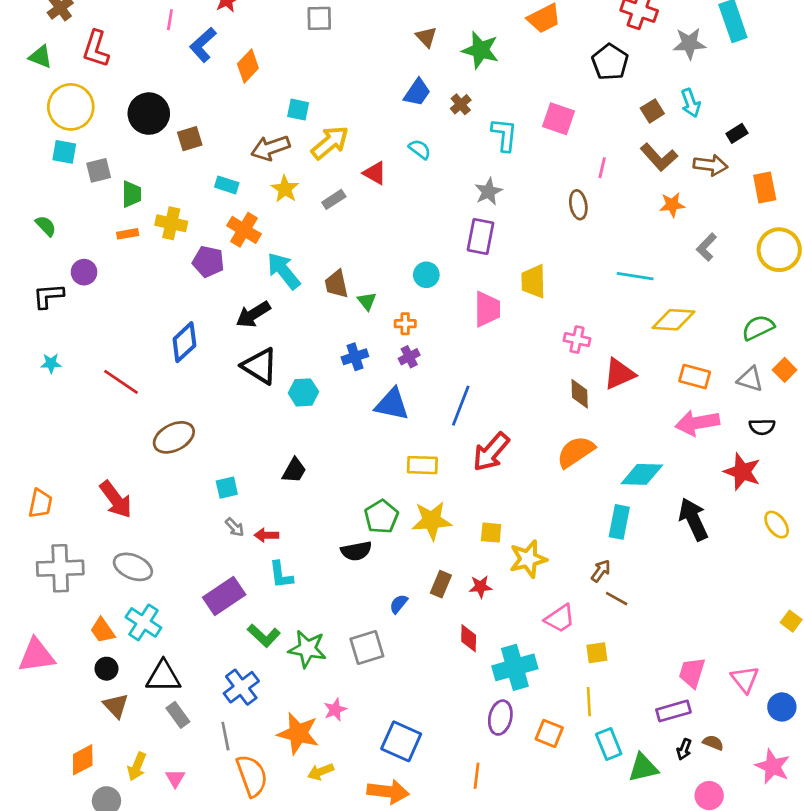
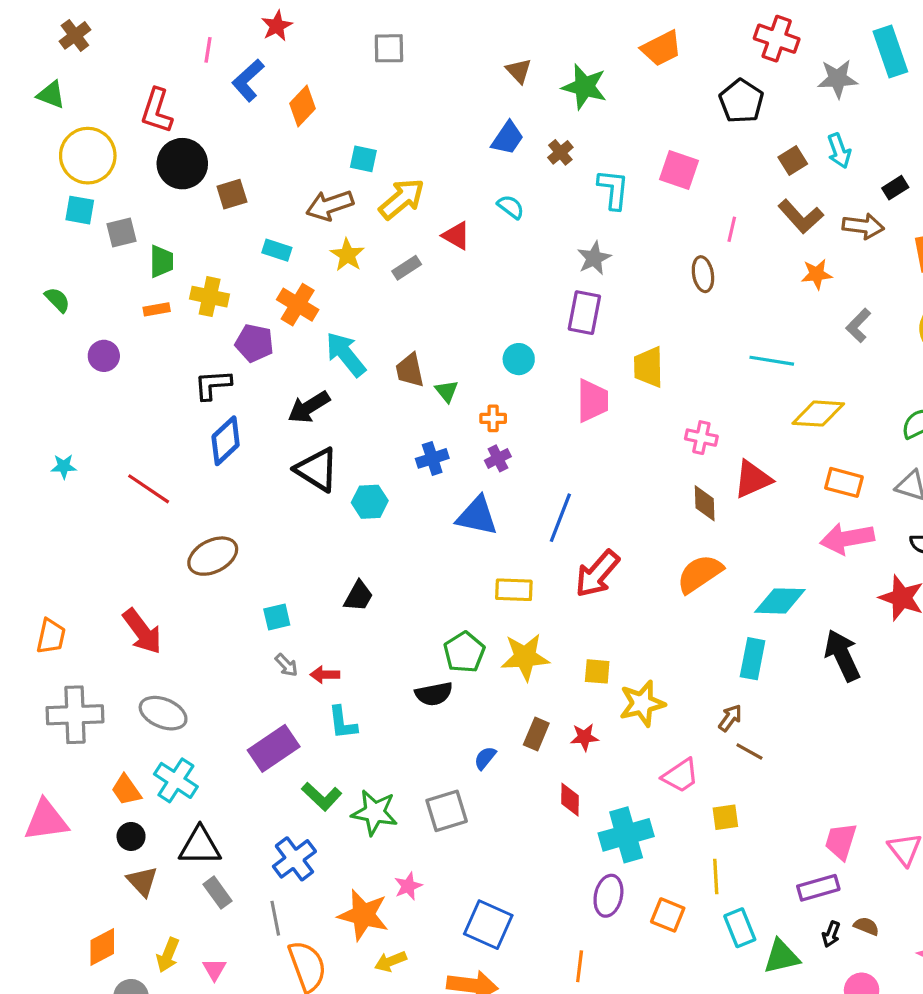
red L-shape: (96, 49) -> (157, 111), moved
black L-shape: (48, 296) -> (213, 385), moved

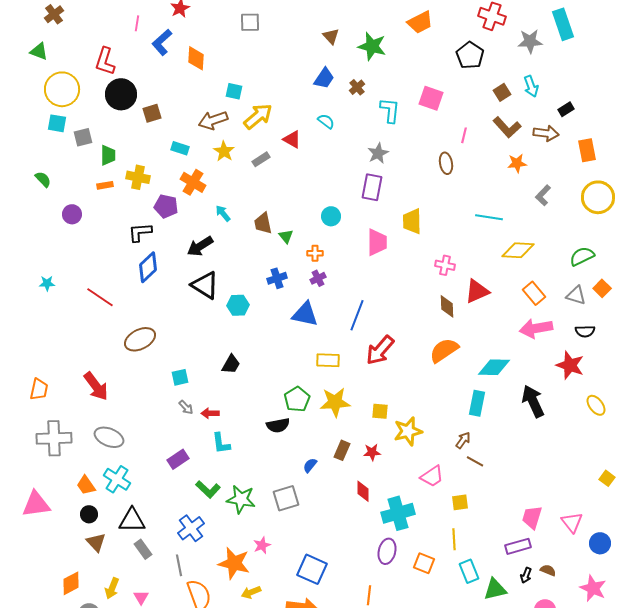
orange diamond: (302, 106) -> (196, 58), turned -40
cyan arrow: (346, 354) -> (223, 213), size x0.6
orange rectangle: (844, 482) -> (534, 293), turned 35
purple rectangle: (274, 748) -> (178, 459), size x0.7

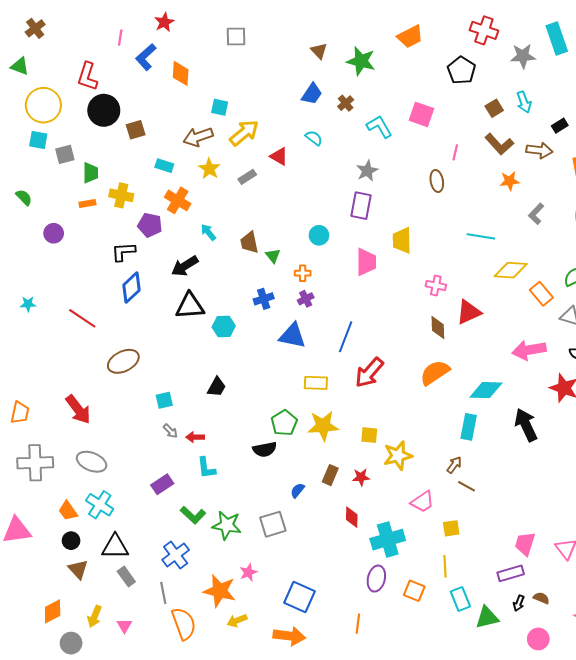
cyan L-shape: (390, 110) -> (379, 127), turned -36
black triangle: (205, 285) -> (190, 306), turned -36
orange rectangle: (534, 293) -> (541, 294), moved

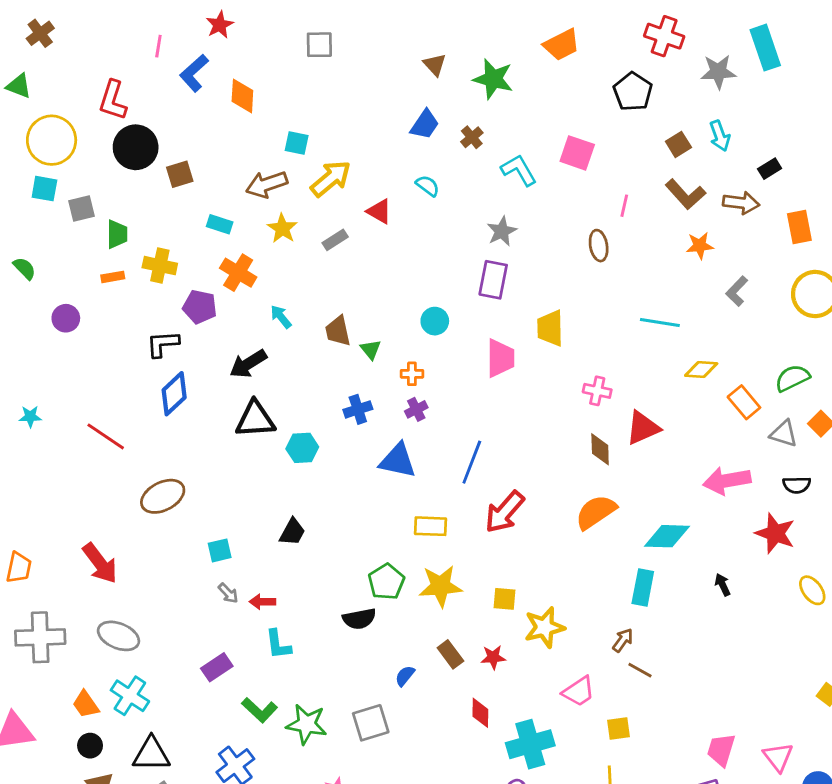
yellow diamond: (511, 270) -> (701, 370), size x0.7
black arrow: (526, 425) -> (723, 585), size x0.5
brown rectangle: (330, 475) -> (450, 654), turned -60

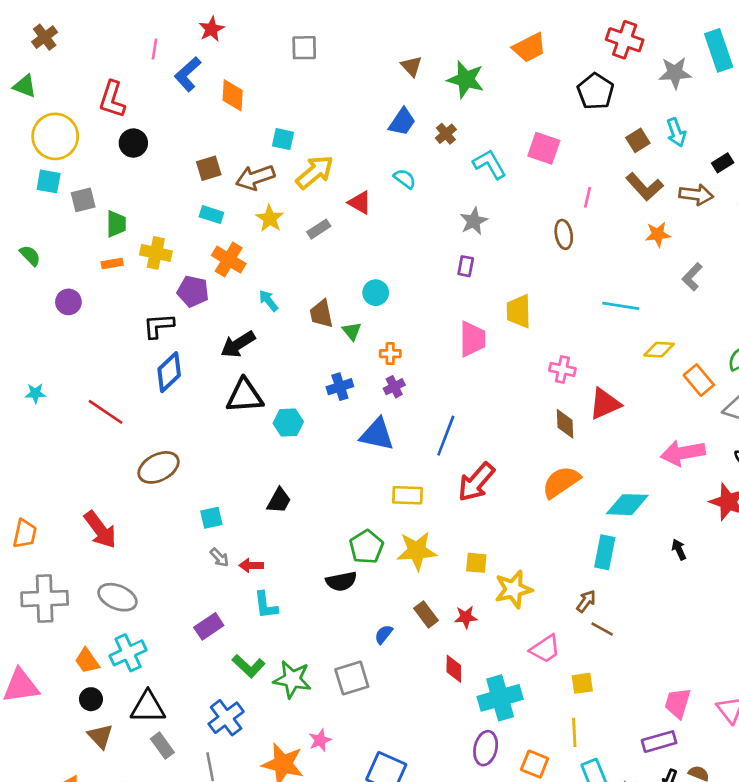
black circle: (136, 147) -> (133, 143), size x0.7
brown square: (180, 174) -> (209, 168), moved
purple rectangle: (493, 280) -> (466, 266), size x0.6
cyan circle: (435, 321) -> (376, 293), moved
cyan cross: (130, 696) -> (128, 653), turned 32

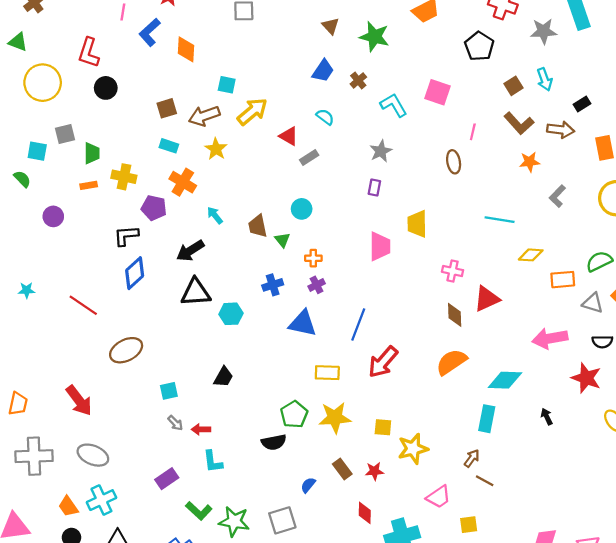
cyan square: (49, 181) -> (37, 151), moved
gray rectangle: (319, 229) -> (309, 158), moved
orange rectangle: (699, 380) -> (563, 280), turned -55

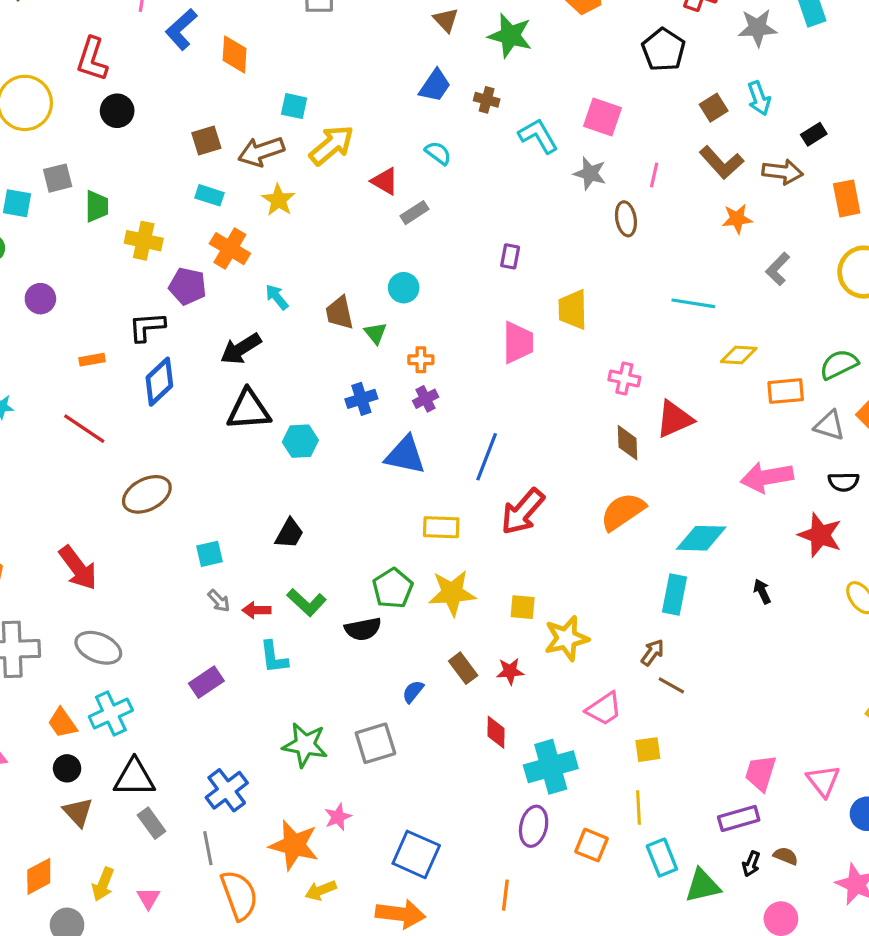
brown cross: (358, 80) -> (487, 100), turned -35
gray star: (381, 151) -> (590, 173), moved, turned -30
orange rectangle: (89, 185) -> (92, 360), moved
green L-shape: (199, 511) -> (307, 602), moved

